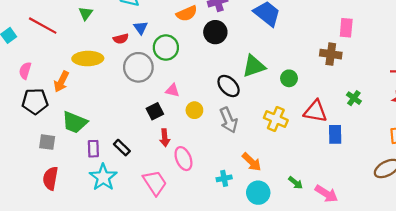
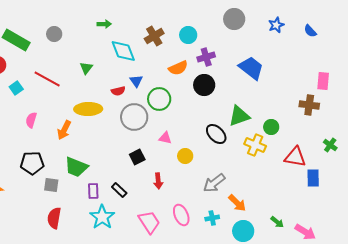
black pentagon: (35, 101) -> (32, 163), moved
black square: (155, 111) -> (137, 157), moved
yellow cross: (276, 119) -> (255, 145), moved
gray arrow: (229, 120) -> (214, 183), moved, turned 75
pink ellipse: (183, 159) -> (181, 215), moved

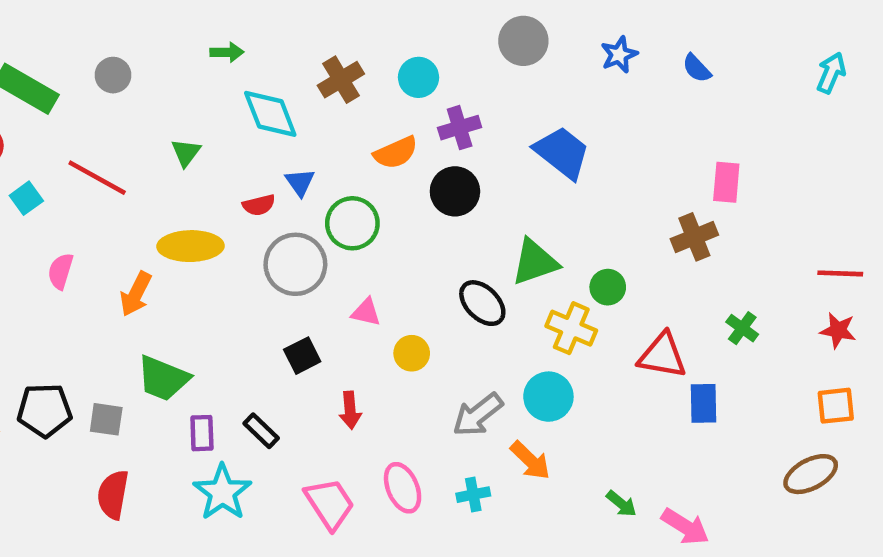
brown cross: (309, 105) -> (694, 237), turned -30
black pentagon: (32, 163) -> (45, 410), moved
cyan circle: (243, 231) -> (548, 397), moved

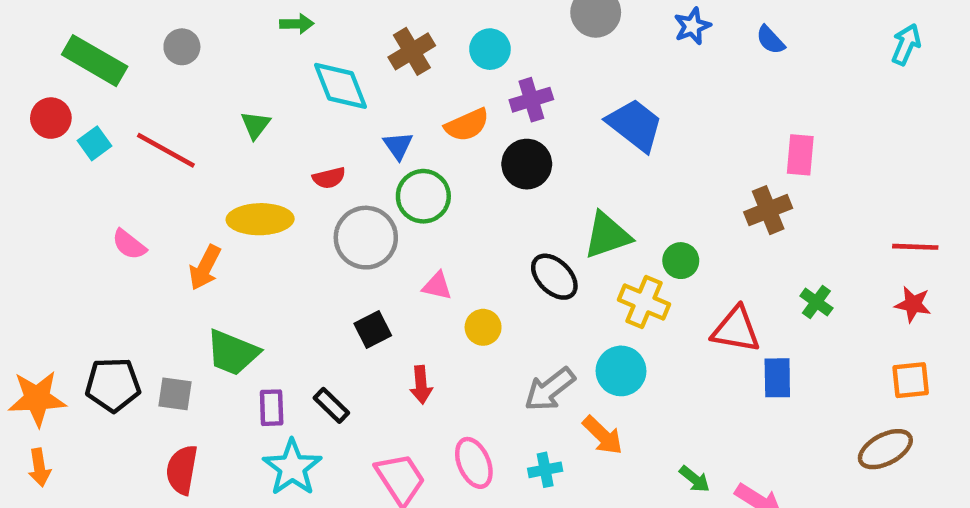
blue triangle: (300, 182) -> (398, 146), moved
cyan square: (26, 198) -> (95, 143), moved
pink semicircle: (61, 271) -> (129, 245), turned -69

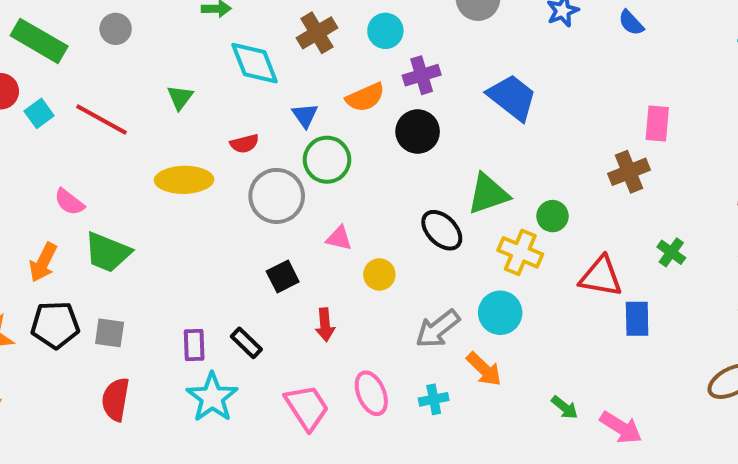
orange arrow: (205, 267) -> (43, 262), moved
green trapezoid: (232, 353) -> (108, 252), moved

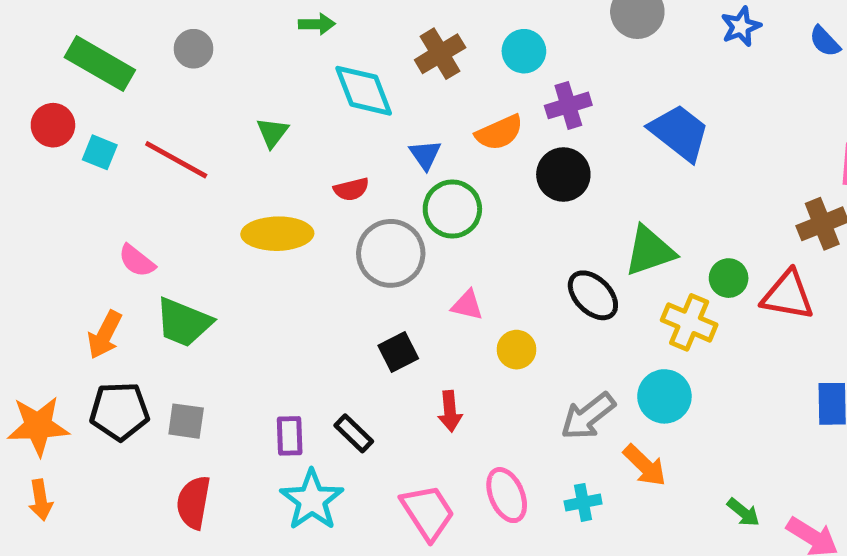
cyan square: (39, 113) -> (100, 152), turned -32
red triangle: (601, 276) -> (788, 295), moved

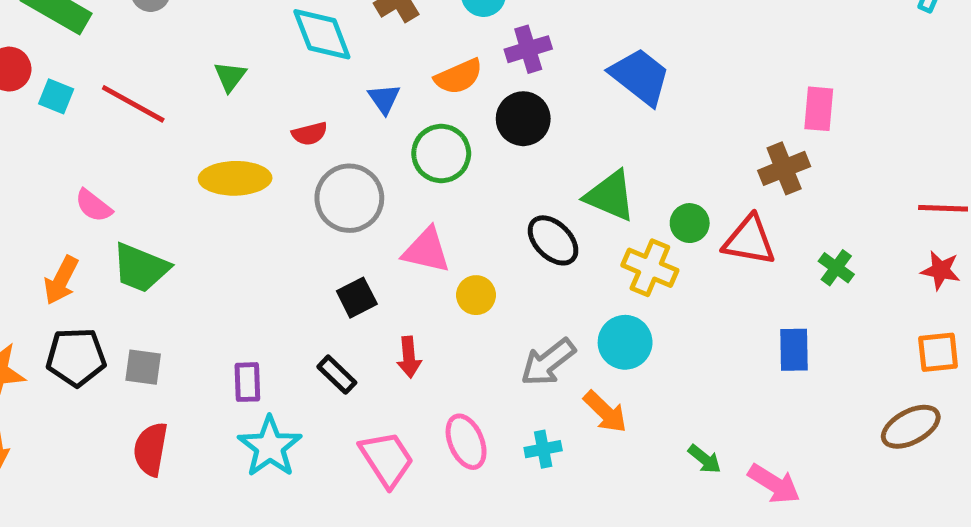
green circle: (452, 209) -> (441, 153), moved
green triangle: (650, 251) -> (610, 196), turned 42
pink triangle: (467, 305) -> (426, 250), size x1.5
black rectangle: (354, 433) -> (337, 375), moved

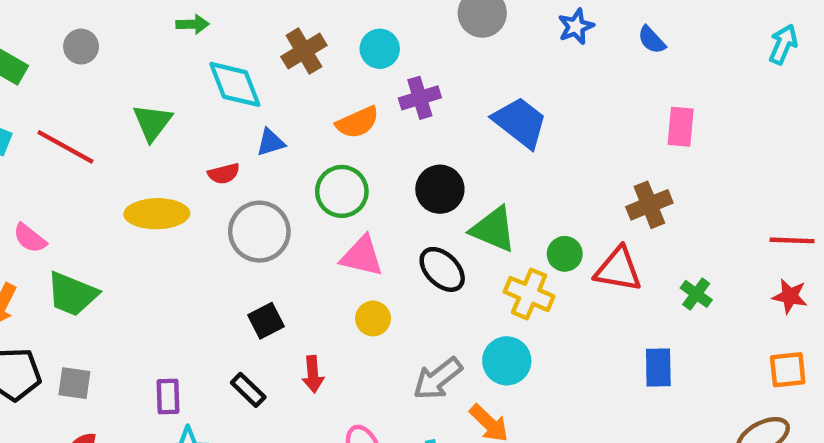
green triangle: (230, 76) -> (152, 122), size x1.4
blue triangle: (384, 99) -> (271, 142), moved, turned 48
pink rectangle: (819, 109) -> (681, 127), moved
black circle: (523, 119) -> (440, 189), moved
pink triangle: (426, 250) -> (362, 256), moved

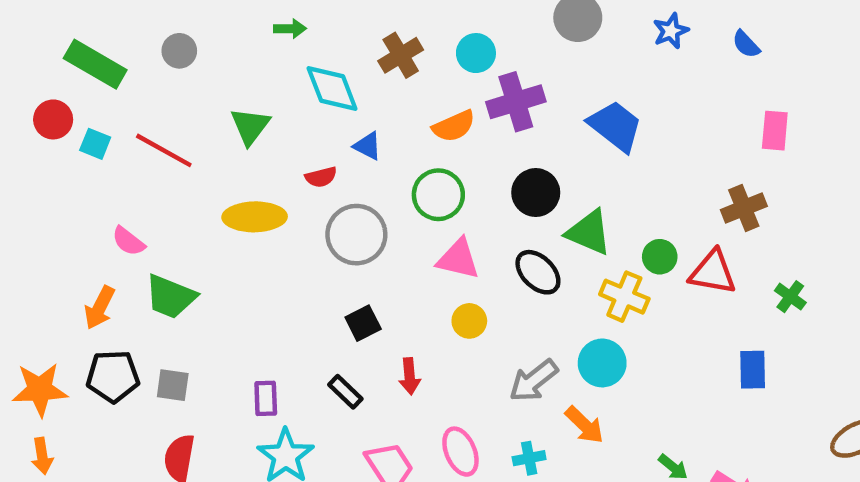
purple cross: (420, 98) -> (516, 102), size x1.4
blue triangle: (271, 142) -> (367, 146), turned 44

